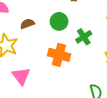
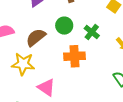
brown semicircle: (27, 24) -> (36, 37), size x1.5

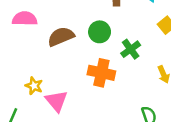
yellow star: (23, 64) -> (34, 86), moved, size x0.6

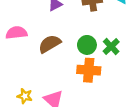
green circle: (100, 32) -> (87, 45), moved
yellow star: (34, 86) -> (25, 96), moved

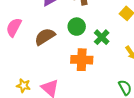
pink semicircle: (16, 33) -> (14, 27), turned -54
green circle: (87, 45) -> (77, 27), moved

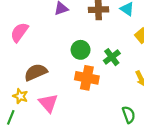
green circle: (77, 27) -> (81, 50), moved
brown semicircle: (45, 37) -> (36, 72), moved

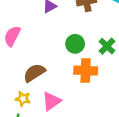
pink triangle: (48, 103) -> (52, 101), turned 45

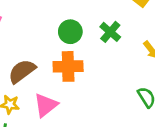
orange cross: (86, 71) -> (68, 66), moved

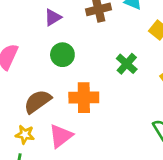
green circle: (70, 32) -> (62, 55), moved

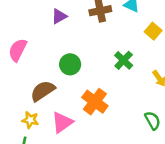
green circle: (62, 55) -> (70, 64), moved
orange cross: (84, 98) -> (95, 102), moved, turned 35

